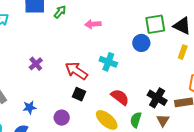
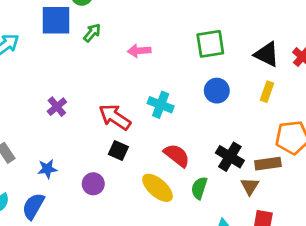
green square: (155, 24) -> (210, 44), moved
blue circle: (141, 43) -> (217, 91), moved
brown triangle: (163, 120) -> (250, 186), moved

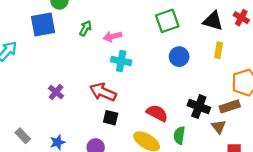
green arrow: (92, 33) -> (86, 28), moved
cyan cross: (161, 105) -> (121, 61), moved

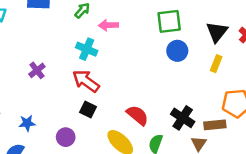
black triangle: (213, 21) -> (217, 32), turned 40
blue circle: (179, 57) -> (177, 51), moved
cyan cross: (121, 61) -> (87, 49), moved

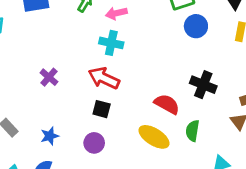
cyan cross: (87, 49) -> (111, 43), moved
black square: (88, 110) -> (102, 109), moved
black cross: (183, 118) -> (203, 85), moved

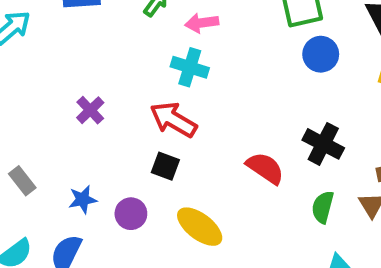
green semicircle: (192, 131) -> (323, 207), moved
yellow ellipse: (154, 137) -> (200, 227), moved
purple circle: (94, 143) -> (131, 214), moved

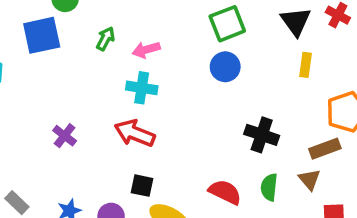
blue circle: (321, 54) -> (225, 67), moved
black square: (165, 166) -> (142, 186), moved
red semicircle: (265, 168) -> (225, 192), moved

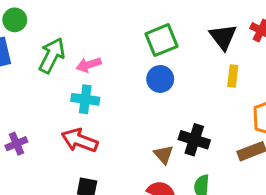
green arrow: (105, 39) -> (52, 55), size x1.6
purple cross: (65, 136) -> (16, 144), turned 30
brown triangle: (309, 179) -> (164, 155), moved

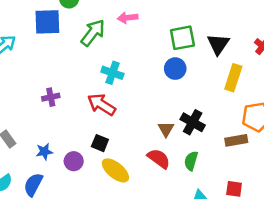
black triangle: (223, 37) -> (218, 44), moved
pink arrow: (89, 65) -> (128, 18), moved
yellow rectangle: (233, 76) -> (233, 78), size x1.5

